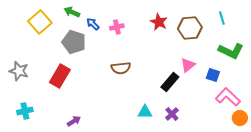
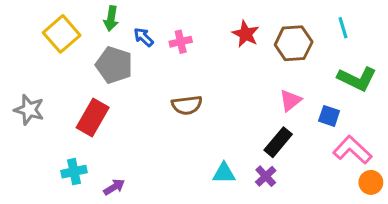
green arrow: (72, 12) -> (111, 19), turned -105
black rectangle: (170, 82) -> (278, 142), moved
cyan cross: (25, 111) -> (74, 172), moved

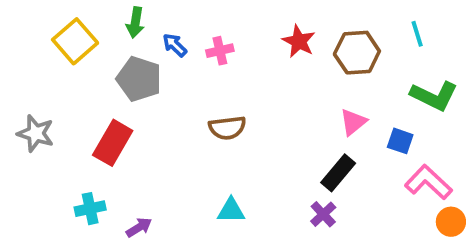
cyan triangle: (224, 173) -> (231, 210), moved

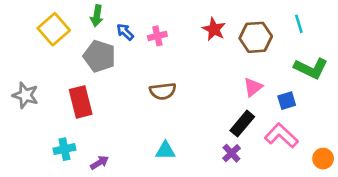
blue square: (400, 141) -> (287, 101), turned -36
red rectangle: (113, 143) -> (81, 102), turned -44
pink L-shape: (428, 182) -> (281, 136), moved

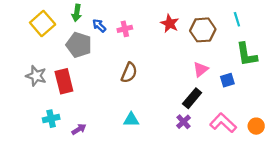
green L-shape: (311, 68) -> (247, 54), turned 55
brown semicircle: (163, 91) -> (129, 73), turned -60
gray star: (25, 95) -> (36, 76), moved
pink L-shape: (281, 136) -> (223, 123), moved

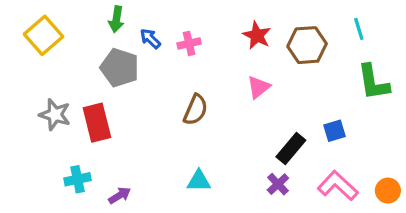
yellow square: (43, 23) -> (44, 35), moved
pink triangle: (201, 69) -> (259, 87), moved
blue square: (227, 80) -> (335, 131), moved

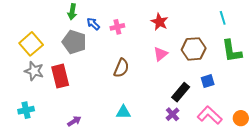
yellow square: (44, 35) -> (31, 44), moved
brown hexagon: (307, 45) -> (194, 49), moved
cyan cross: (78, 179) -> (26, 110), moved

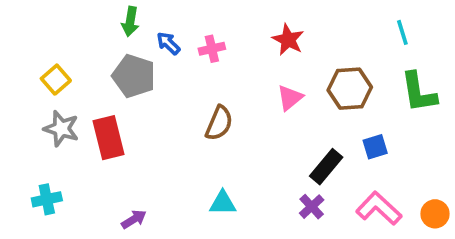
yellow square: (31, 44) -> (56, 80), size x0.7

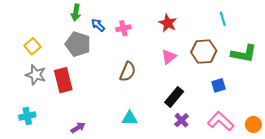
cyan line: (402, 32) -> (223, 19), moved
green L-shape: (419, 92) -> (244, 54), turned -70
black rectangle: (326, 167) -> (174, 97), moved

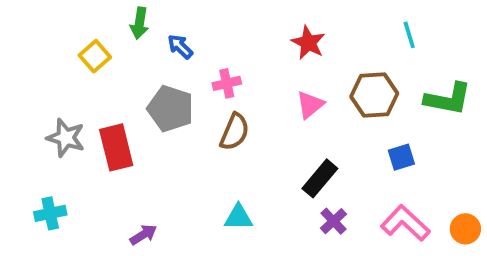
pink cross: (123, 28) -> (227, 83), moved
gray pentagon: (78, 44) -> (171, 109), moved
yellow square: (33, 46) -> (95, 56), moved

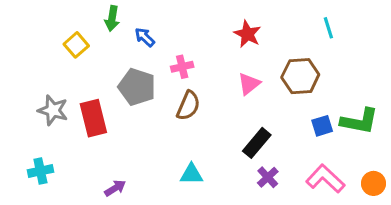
green L-shape: (448, 99) -> (360, 121), moved

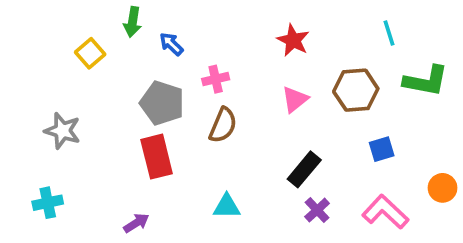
red rectangle: (93, 118) -> (157, 157), moved
green L-shape: (360, 121) -> (426, 81), moved
orange circle: (374, 183) -> (443, 188), moved

